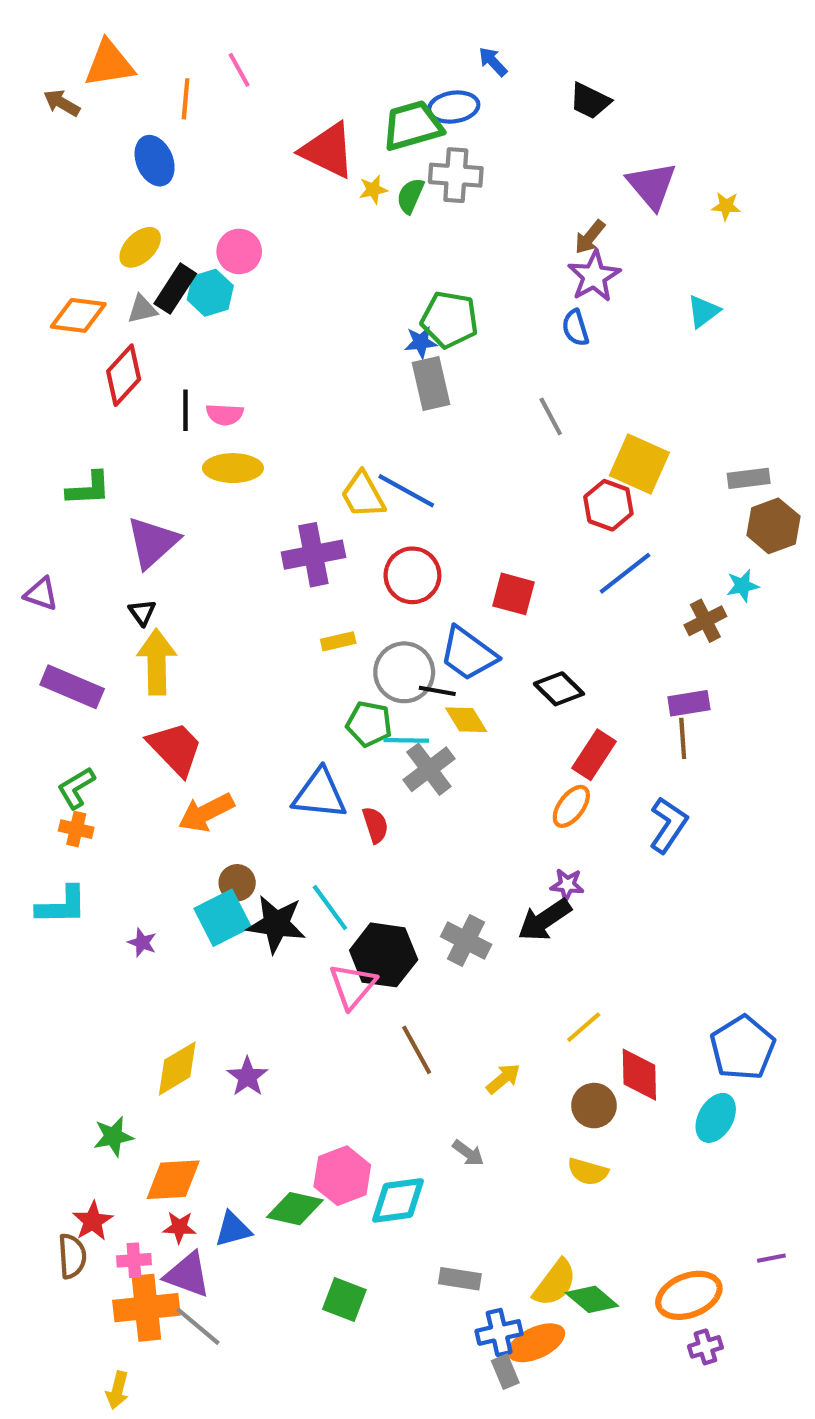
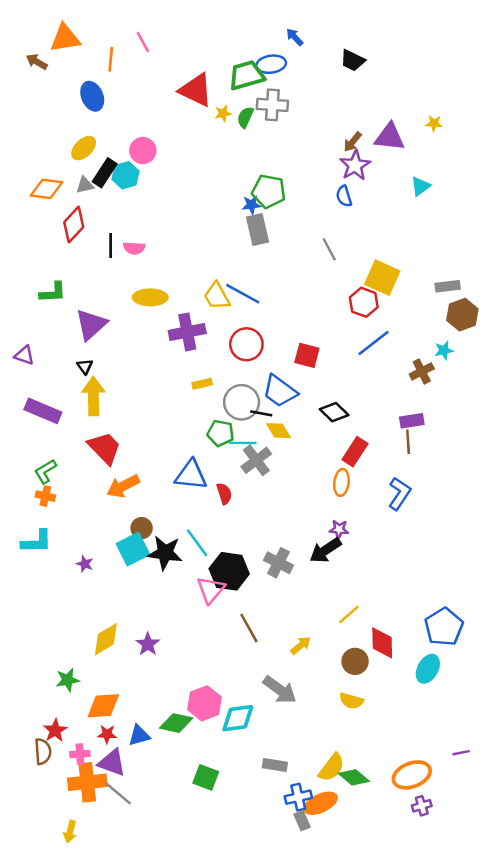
purple triangle: (652, 185) -> (390, 137), moved, turned -44
yellow ellipse: (233, 468) -> (150, 297), moved
orange ellipse: (571, 806) -> (341, 482), turned -30
gray arrow: (468, 1153) -> (280, 690), size x1.8

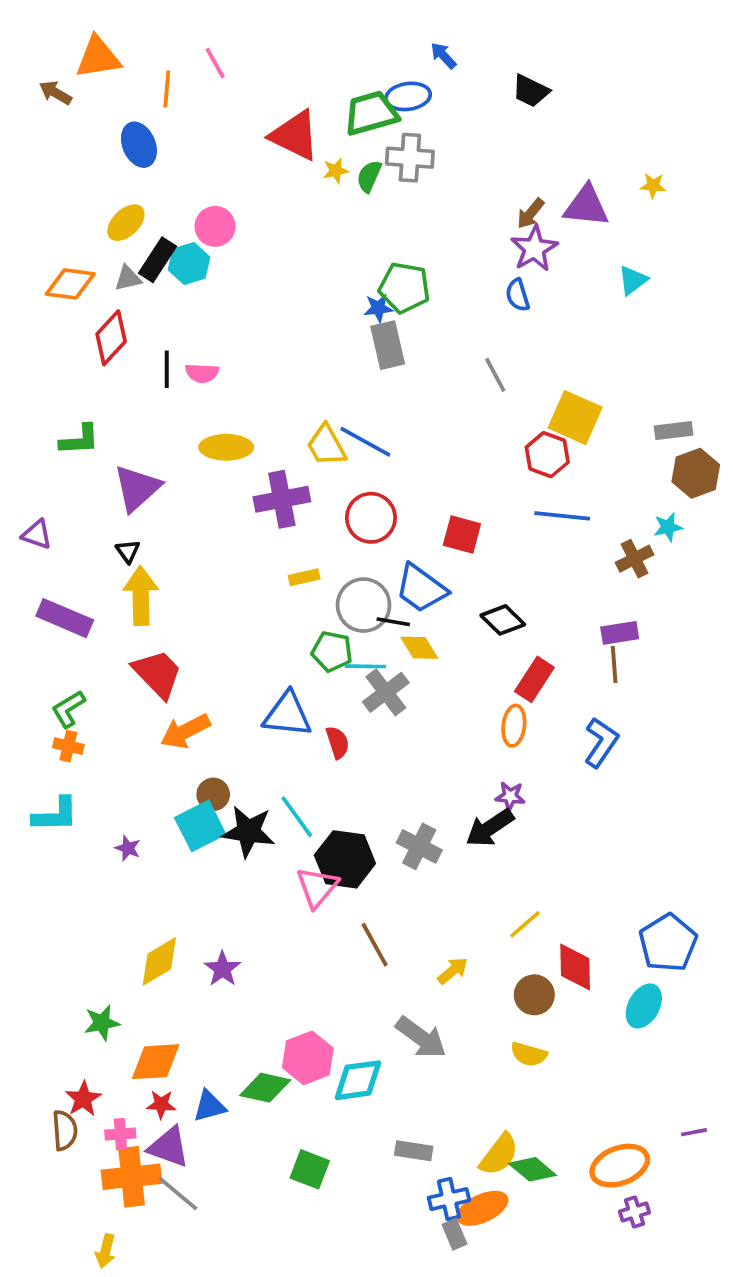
blue line: (374, 343) -> (562, 516), turned 44

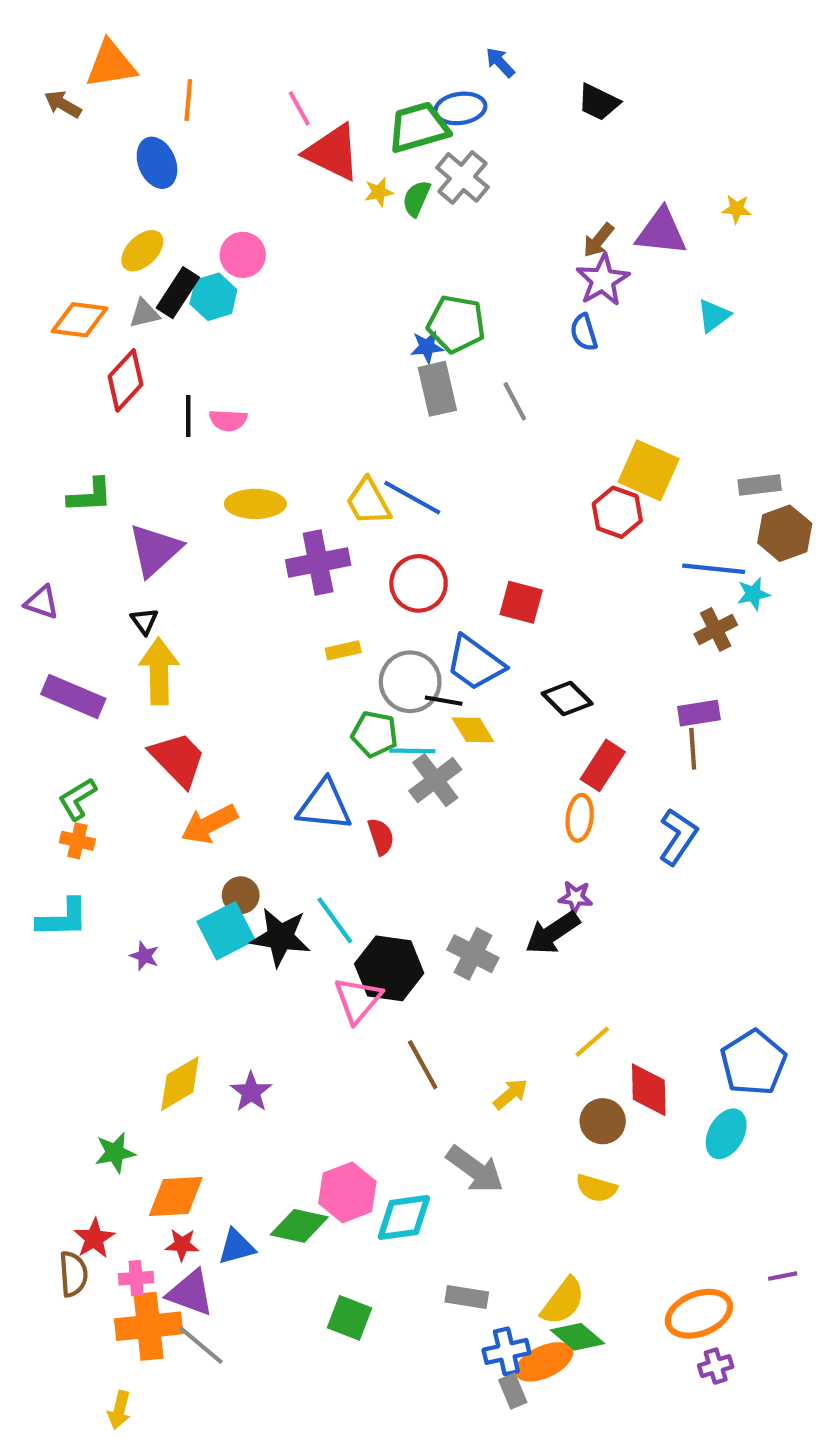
pink line: (215, 63) -> (299, 108), moved
gray cross: (410, 158) -> (462, 177), turned 36
gray line: (495, 375) -> (515, 401), moved
blue line: (562, 516) -> (714, 569), moved
green diamond: (532, 1169) -> (578, 1337), moved

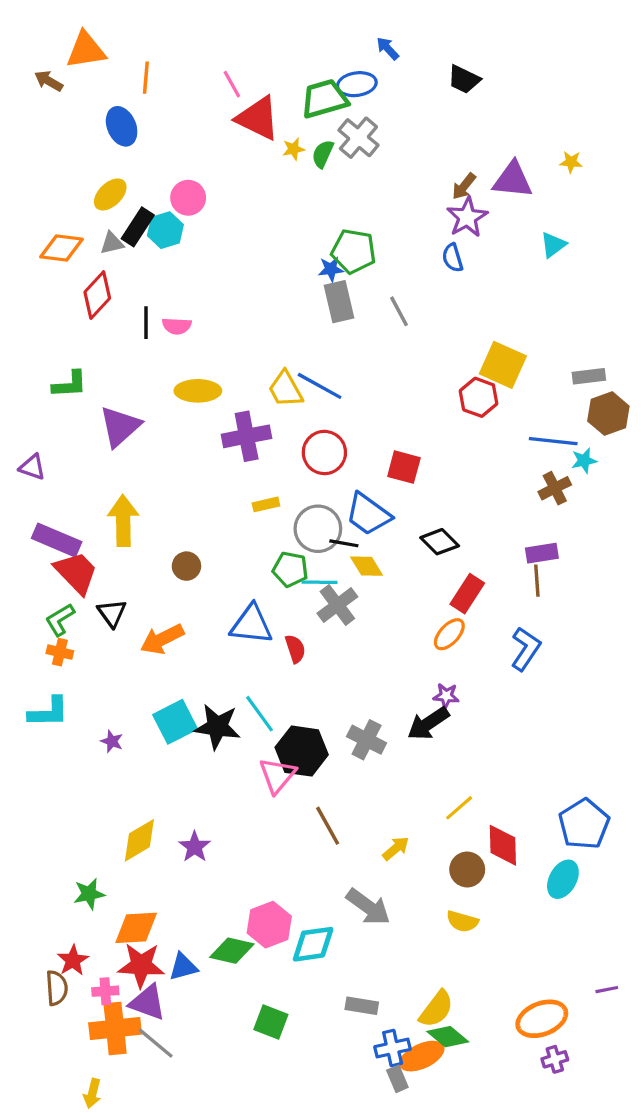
black triangle: (144, 621) -> (112, 613), moved, size x1.4
red trapezoid: (178, 759) -> (76, 573), moved
orange ellipse: (580, 818) -> (449, 634), turned 36
brown circle: (241, 895) -> (186, 566), moved
red star: (182, 1245) -> (141, 965), size x1.8

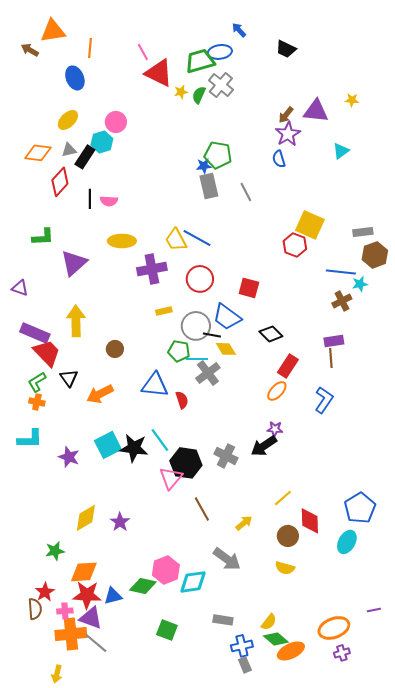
black rectangle: (138, 227) -> (85, 157), moved
purple star: (112, 741) -> (69, 457), size x1.5
yellow semicircle: (436, 1009) -> (269, 622), size x0.7
orange ellipse: (422, 1056) -> (291, 651), moved

